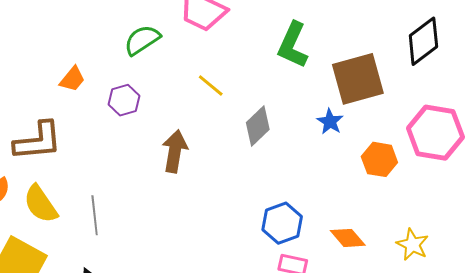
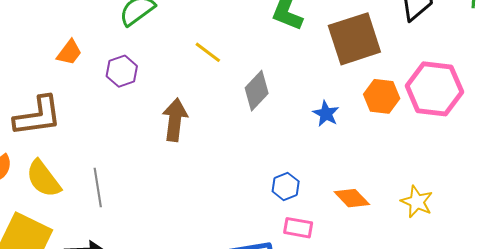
blue star: (330, 122) -> (326, 114), moved
orange hexagon: (379, 159) -> (382, 96), moved
blue hexagon: (282, 223) -> (286, 186), size x0.7

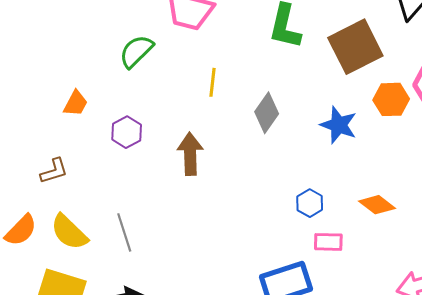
yellow line: (208, 52) -> (212, 82), turned 68
purple hexagon: (122, 71) -> (127, 132), moved
blue star: (326, 114) -> (339, 125), size x1.4
brown L-shape: (38, 116) -> (54, 171), size x0.6

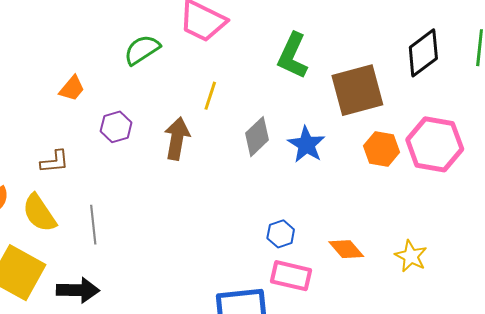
blue star: (339, 125) -> (306, 145), moved
brown arrow: (190, 154) -> (177, 138), moved
brown L-shape: (54, 171) -> (55, 162), moved
pink rectangle: (328, 242) -> (291, 276), size x1.4

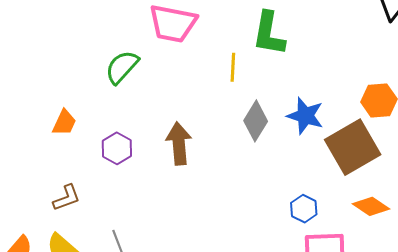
brown square: (357, 90) -> (353, 147), moved
yellow line: (210, 96) -> (233, 67), moved

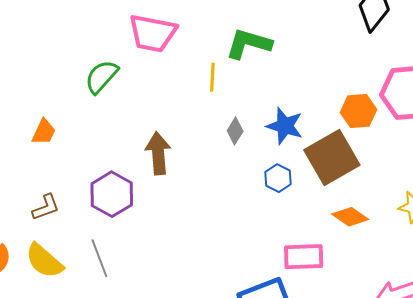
green L-shape: (269, 34) -> (249, 44), turned 96
gray diamond: (256, 121) -> (235, 131), size x0.7
purple hexagon: (117, 148) -> (112, 194), moved, size x1.4
blue hexagon: (304, 209) -> (278, 178), moved

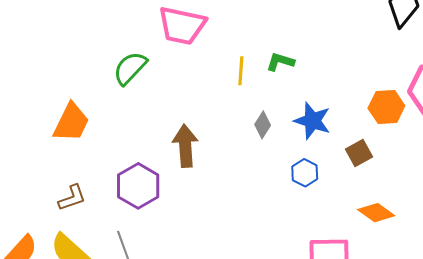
green L-shape: (249, 44) -> (280, 62), moved, size x0.6
orange trapezoid: (44, 132) -> (71, 122), size x1.5
brown square: (332, 158) -> (359, 153), size x0.5

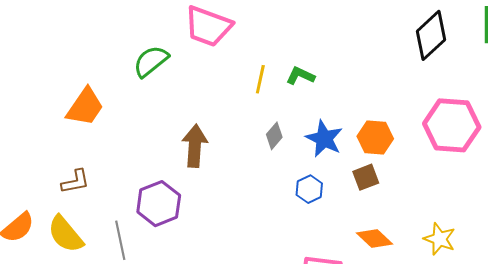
orange hexagon: (386, 107) -> (375, 138), moved
purple hexagon: (138, 186) -> (159, 204), moved

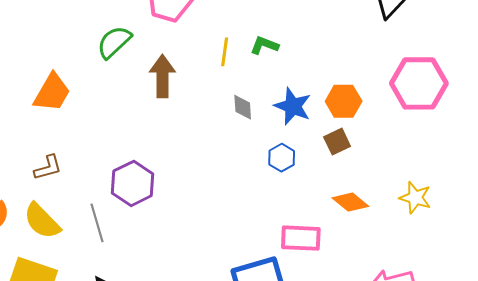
gray diamond: (274, 136) -> (243, 107), turned -40
brown arrow: (195, 146) -> (162, 76), moved

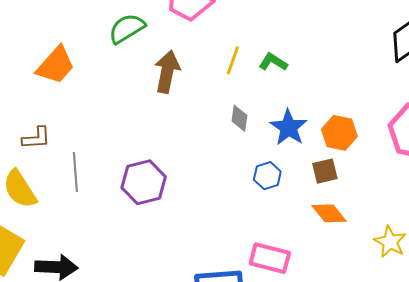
purple hexagon: (133, 183) -> (144, 182), moved
orange diamond: (350, 202) -> (329, 213), moved
gray line: (97, 223) -> (75, 172), moved

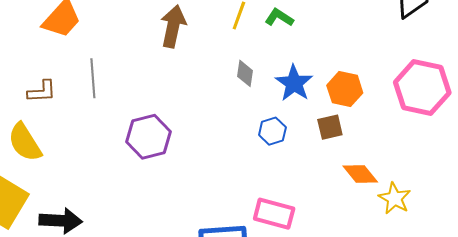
gray line: (75, 172) -> (93, 78), moved
orange diamond: (329, 213) -> (360, 174), moved

